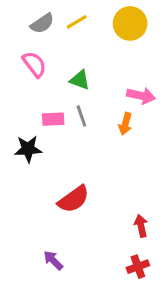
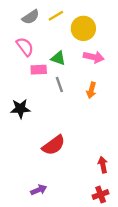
yellow circle: (130, 23) -> (83, 28), moved
pink arrow: (141, 96) -> (94, 57), moved
pink rectangle: (53, 119) -> (39, 70), moved
purple arrow: (53, 260) -> (39, 190), turned 112

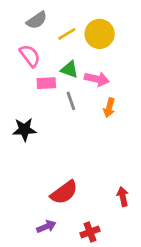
yellow line: (56, 16) -> (67, 34), moved
pink arrow: (94, 57) -> (97, 79), moved
red semicircle: (54, 145) -> (64, 192), moved
red cross: (101, 194) -> (90, 232), moved

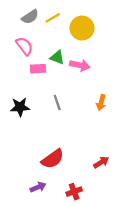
yellow line: (67, 34) -> (53, 18), moved
gray line: (71, 101) -> (57, 102), moved
orange arrow: (109, 108) -> (101, 102), moved
red arrow: (123, 197) -> (101, 162), turned 70

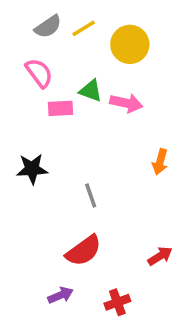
gray line: (57, 102) -> (91, 196), moved

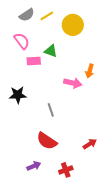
pink arrow: (126, 103) -> (73, 83), moved
orange arrow: (160, 162) -> (90, 71), moved
red semicircle: (84, 251) -> (47, 141), turned 70

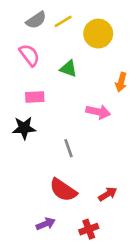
pink rectangle: (34, 61) -> (35, 97), moved
orange arrow: (90, 71) -> (121, 82), moved
red arrow: (90, 144) -> (108, 194), moved

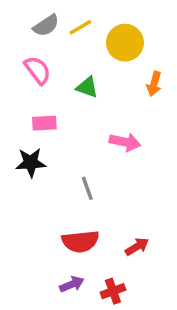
orange arrow: (121, 82) -> (154, 84), moved
red semicircle: (63, 190) -> (80, 241), turned -40
purple arrow: (46, 224) -> (72, 284), moved

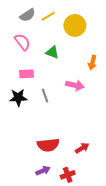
orange arrow: (154, 84) -> (92, 63), moved
gray line: (87, 188) -> (45, 96), moved

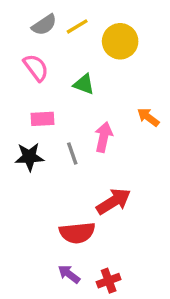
orange arrow: (92, 63) -> (148, 117), moved, turned 112
pink arrow: (75, 85) -> (104, 137), moved, turned -90
red arrow: (82, 148) -> (114, 201), moved, size x1.5
purple arrow: (43, 171) -> (69, 274), turned -120

